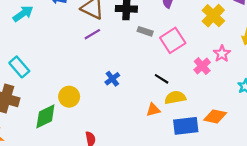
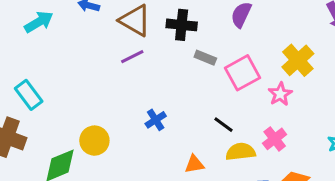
yellow cross: (213, 16) -> (298, 60), moved
pink star: (222, 54) -> (280, 94), moved
pink cross: (202, 66) -> (275, 139), moved
orange triangle: (153, 110) -> (194, 164), moved

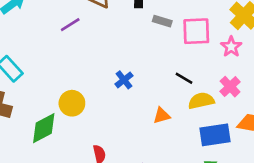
purple line: (132, 57) -> (70, 25), moved
pink square: (243, 73) -> (196, 31), turned 32

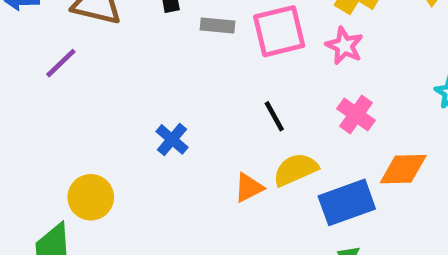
black line: (184, 78) -> (274, 116), turned 42
yellow semicircle: (201, 101) -> (296, 170), moved

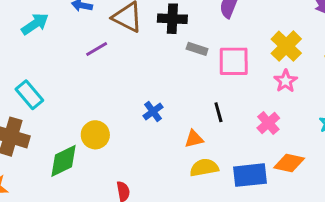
pink star: (344, 46) -> (286, 81), moved
yellow semicircle: (296, 170) -> (204, 168), moved
orange triangle: (249, 188) -> (194, 139), moved

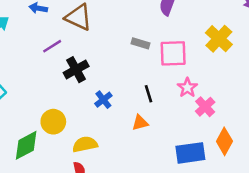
black cross: (172, 19) -> (76, 70), moved, turned -30
pink star: (286, 81) -> (187, 88), moved
black line: (218, 112) -> (149, 94), moved
orange diamond: (289, 163) -> (224, 141), turned -72
yellow semicircle: (204, 168) -> (85, 144), moved

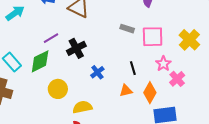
yellow cross: (219, 39) -> (189, 40), moved
purple line: (52, 46) -> (51, 38), moved
orange diamond: (224, 141) -> (150, 93), moved
green diamond: (26, 145) -> (40, 61), moved

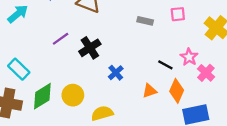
pink square: (153, 37) -> (178, 14), moved, size x0.6
green diamond: (40, 61) -> (42, 96), moved
black line: (133, 68) -> (165, 65), moved, turned -40

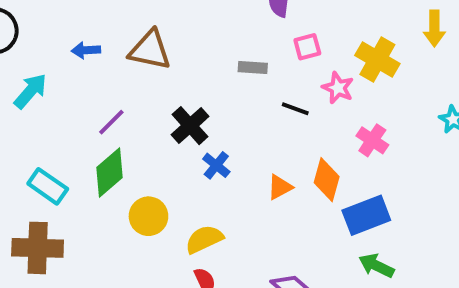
black cross: (90, 48) -> (190, 126), moved
pink star: (189, 57) -> (338, 88), moved
black line: (165, 65) -> (295, 109), moved
green diamond: (42, 96) -> (109, 172), moved

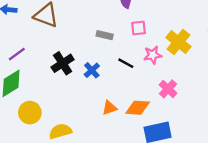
pink star: (338, 88) -> (153, 55), turned 30
blue cross: (216, 165) -> (92, 70), moved
orange diamond: (327, 180) -> (138, 108), turned 70

